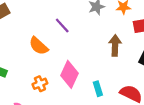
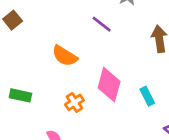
purple line: (62, 26) -> (102, 24), moved

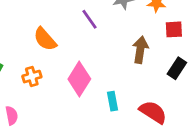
orange cross: (74, 102) -> (32, 77), moved

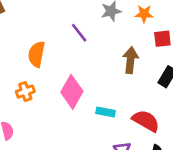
orange semicircle: (45, 39) -> (36, 54), turned 55
cyan rectangle: (113, 101) -> (106, 112), turned -66

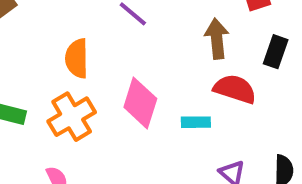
orange cross: (25, 92) -> (72, 117), size x1.6
red semicircle: (146, 121) -> (235, 89), moved

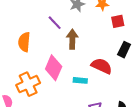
brown arrow: (217, 39) -> (72, 39), moved
orange cross: (72, 117) -> (28, 84), moved

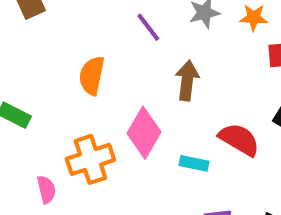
purple line: (55, 23) -> (148, 27), moved

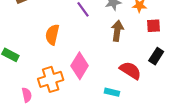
brown arrow: (187, 80) -> (117, 31), moved
cyan rectangle: (194, 163) -> (112, 92), moved

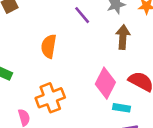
pink diamond: (80, 66) -> (105, 83), moved

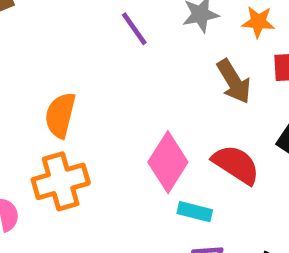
brown arrow: (123, 37) -> (234, 81), moved, turned 140
orange semicircle: (49, 46) -> (60, 115), moved

